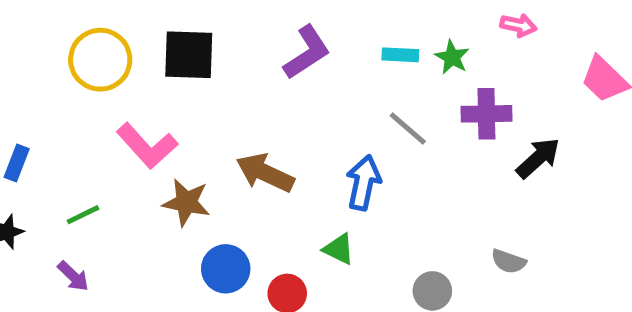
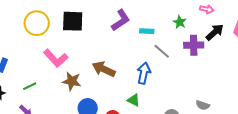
cyan rectangle: (400, 55) -> (147, 31), moved
black arrow: (538, 158) -> (215, 32), moved

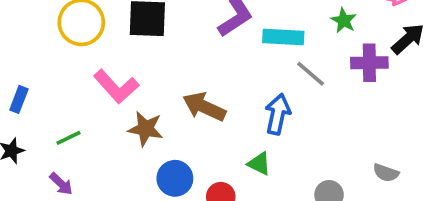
cyan rectangle: (147, 31) -> (283, 37), size x1.5

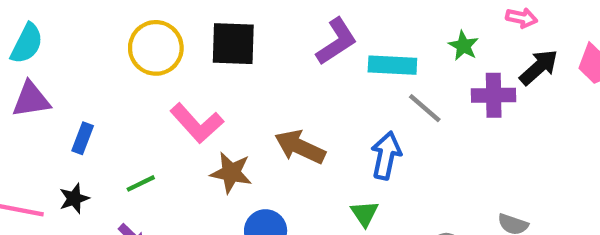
green triangle: (259, 164) -> (364, 214), turned 30

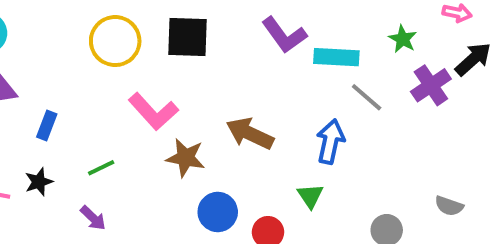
purple L-shape: (337, 41) -> (284, 35), turned 87
purple cross: (494, 95) -> (431, 85), turned -33

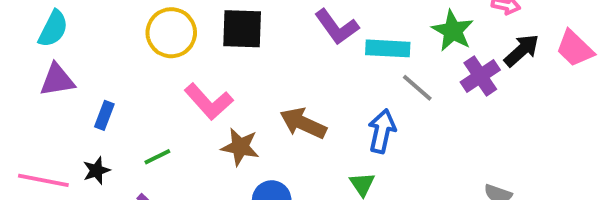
green star: (403, 39) -> (453, 31), size x1.5

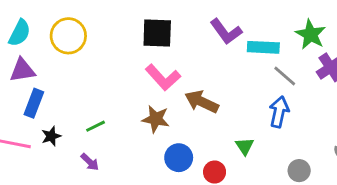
yellow circle: (171, 33) -> (68, 36), moved
pink L-shape: (209, 102) -> (163, 77), moved
blue rectangle: (104, 115) -> (34, 103), moved, size x1.4
blue arrow: (382, 131) -> (279, 112), moved

